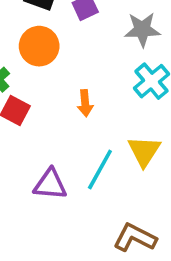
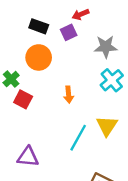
purple triangle: (50, 184) -> (28, 157), moved

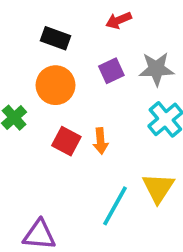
purple square: (69, 32) -> (111, 71), moved
red square: (23, 99) -> (66, 141), moved

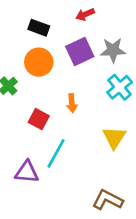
purple square: (111, 71) -> (80, 51), size x1.5
red square: (66, 141) -> (39, 119), moved
cyan line: (115, 206) -> (56, 153), moved

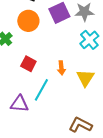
orange arrow: (72, 103) -> (61, 68), moved

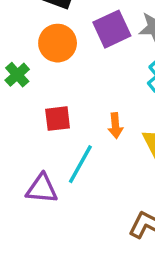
red square: (28, 64) -> (58, 119), turned -35

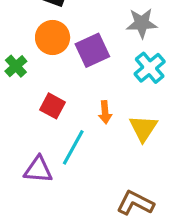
purple square: (112, 29) -> (92, 50), moved
red square: (58, 119) -> (53, 106), turned 35

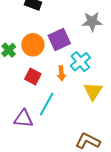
orange circle: (53, 38) -> (33, 45), moved
cyan cross: (150, 68) -> (80, 62), moved
orange arrow: (105, 112) -> (61, 73), moved

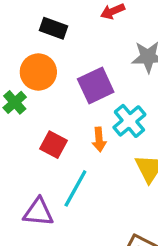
orange circle: (33, 45) -> (38, 72), moved

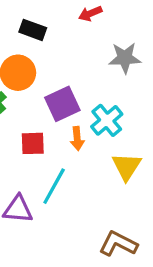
purple square: (96, 86) -> (62, 104), moved
red square: (54, 145) -> (33, 143), turned -30

